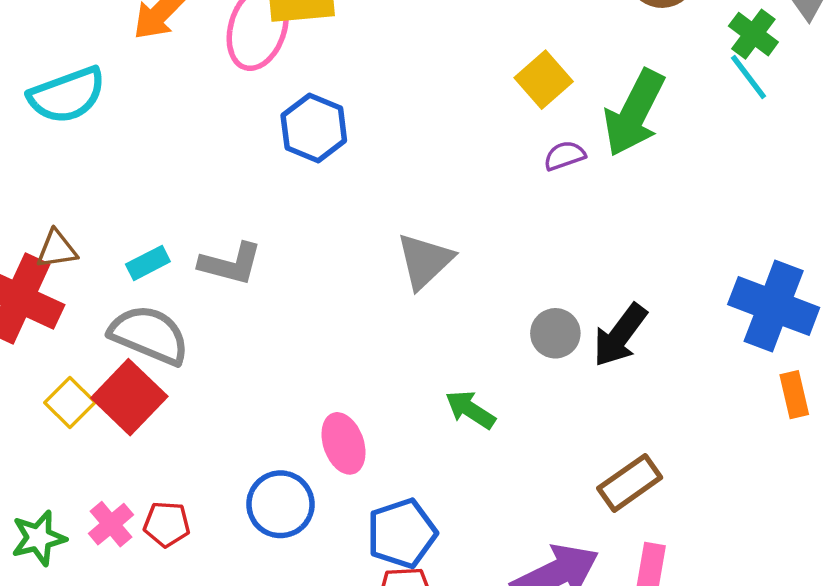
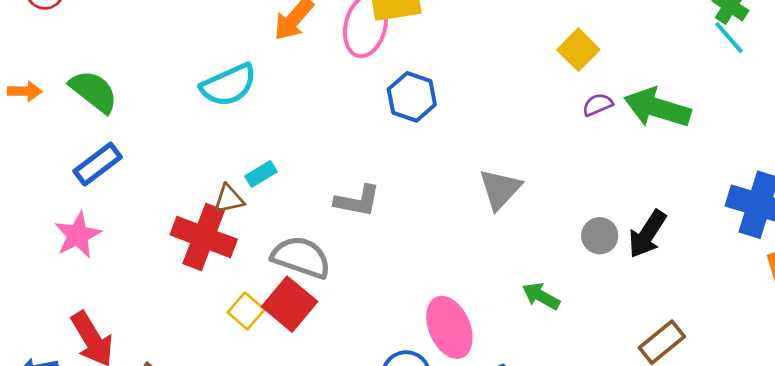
green arrow: (634, 113) -> (657, 108), moved, turned 84
cyan rectangle: (148, 263) -> (261, 174), moved
pink ellipse: (343, 443) -> (449, 327), size x1.4

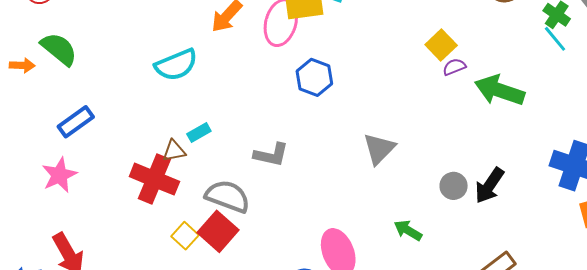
green semicircle: (94, 91) -> (59, 49), moved
purple semicircle: (598, 105) -> (454, 67), moved

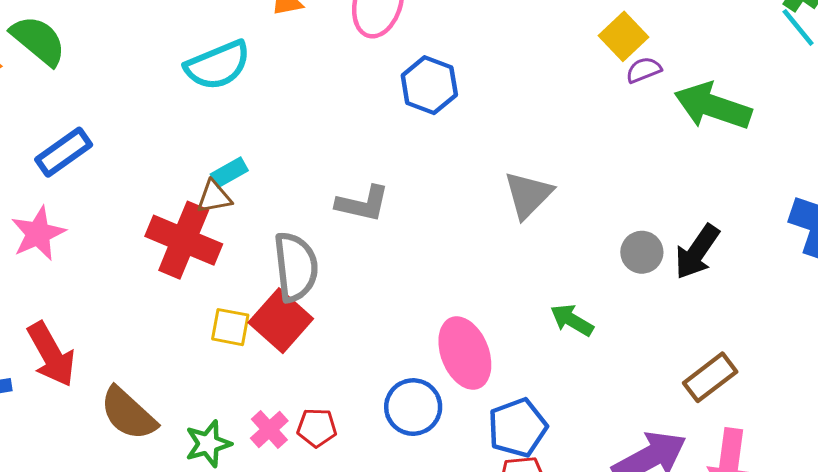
cyan rectangle: (199, 133) -> (229, 172), moved
gray semicircle: (228, 196) -> (296, 267), turned 63
yellow square: (185, 236) -> (230, 327), turned -32

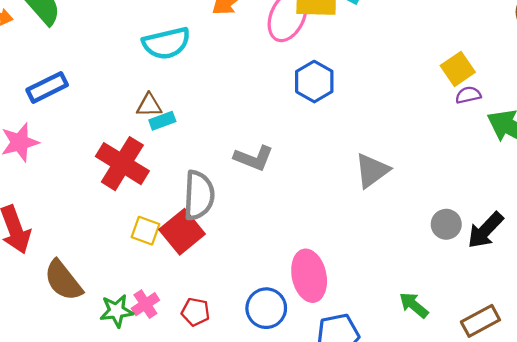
brown triangle: (214, 197) -> (149, 105), moved
green arrow: (572, 320) -> (414, 305), moved
pink cross: (269, 429) -> (145, 304), moved

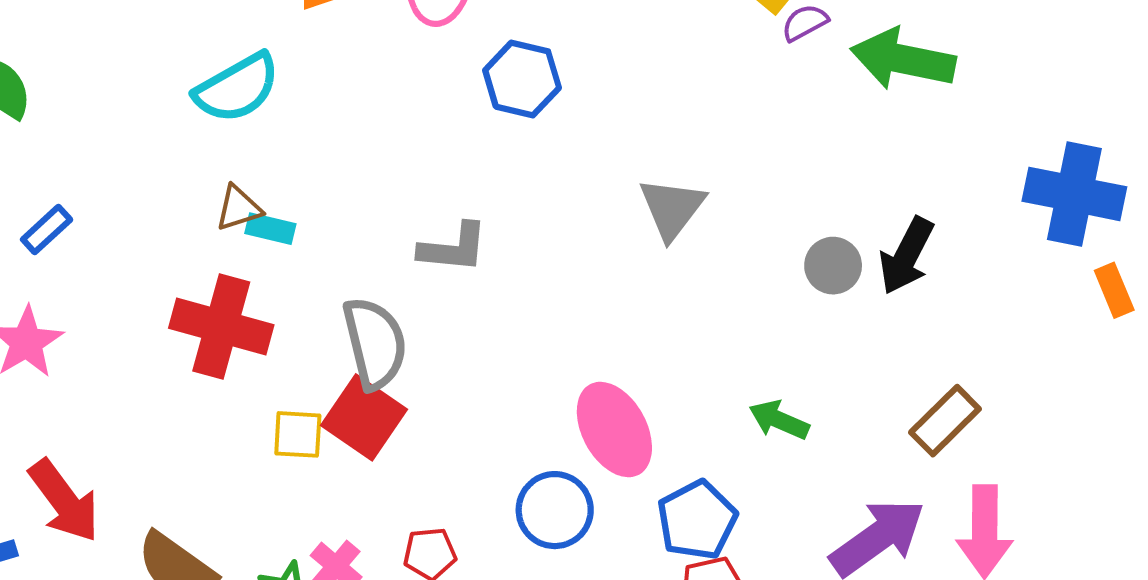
blue rectangle: (47, 87) -> (47, 230), size x0.7
cyan rectangle: (162, 121) -> (270, 229), turned 50
green arrow: (414, 305) -> (779, 420), moved

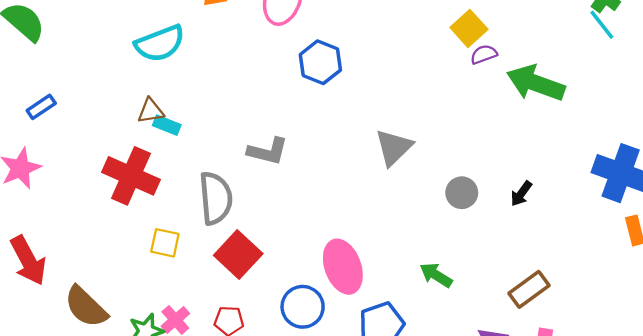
black arrow: (906, 256) -> (521, 194), size x0.6
gray circle: (833, 266) -> (462, 193), moved
red square: (364, 417) -> (238, 254), moved

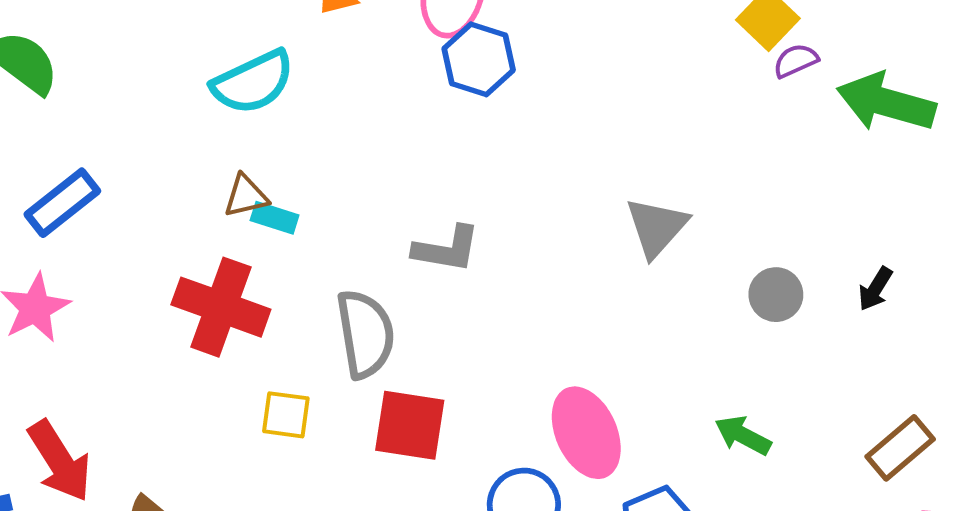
blue hexagon: (320, 62) -> (479, 59), moved
blue rectangle: (41, 107) -> (62, 203), size x1.5
red square: (238, 254) -> (410, 425), turned -30

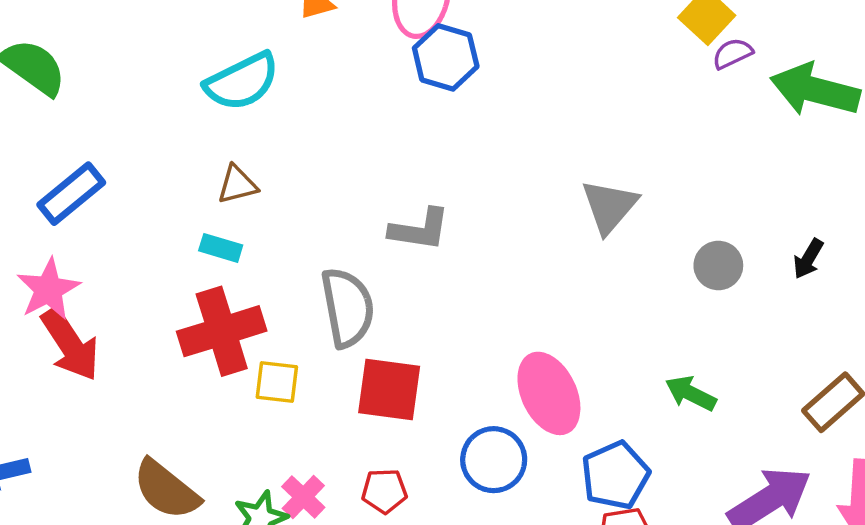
cyan rectangle: (275, 218) -> (221, 248), moved
red cross: (221, 307) -> (222, 331), moved, turned -36
red arrow: (60, 461) -> (70, 344), moved

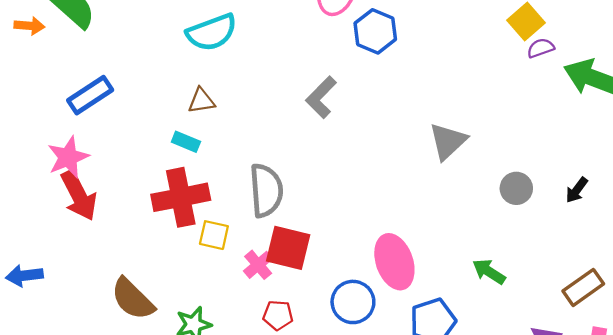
blue hexagon: (446, 57) -> (375, 31), moved
gray L-shape: (420, 229) -> (321, 97), moved, turned 120
pink cross: (303, 497) -> (258, 265), moved

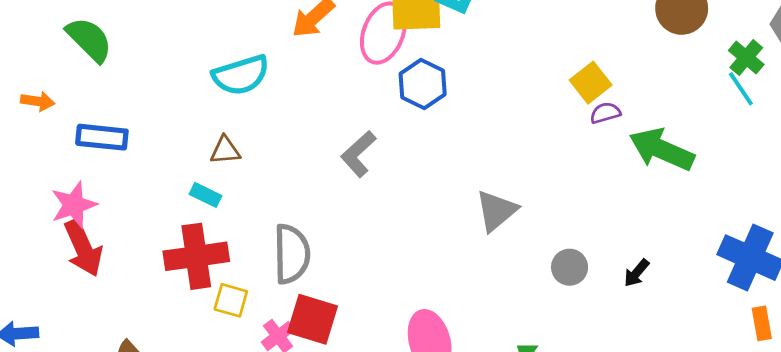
orange arrow: (29, 26) -> (38, 101), moved
blue rectangle: (90, 95) -> (102, 137), turned 36

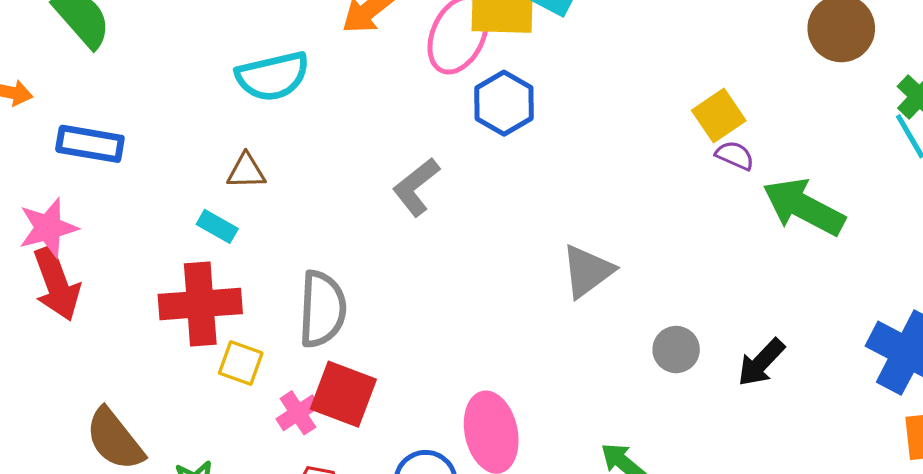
purple semicircle: (605, 113) -> (735, 155), turned 36
black arrow: (636, 273) -> (761, 363), size x1.4

